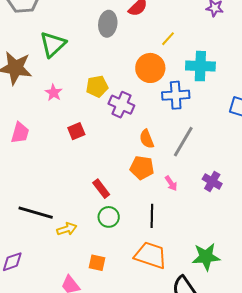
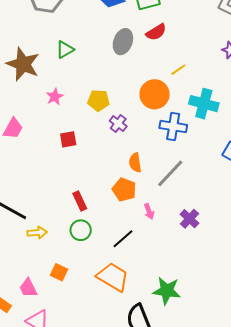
green triangle: (53, 44) -> (65, 50), size x0.7
purple cross: (121, 105) -> (118, 124), size x0.7
black line: (152, 216) -> (123, 239), turned 35

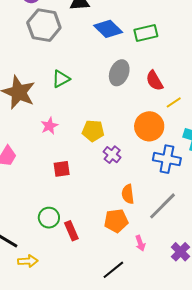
red semicircle: (156, 32) -> (154, 81), moved, turned 90
orange pentagon: (124, 190) -> (116, 221), turned -30
green circle: (81, 230) -> (49, 218), moved

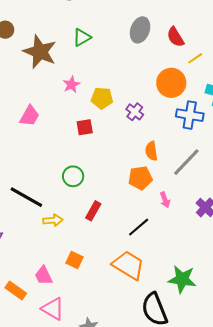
yellow pentagon: (93, 131) -> (102, 98), moved
red rectangle: (71, 231) -> (93, 211), moved, turned 54

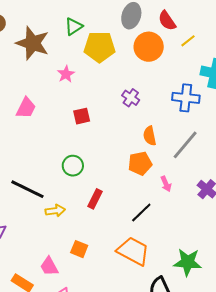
orange circle: (171, 83) -> (149, 47), moved
yellow pentagon: (102, 98) -> (100, 47), moved, size x1.4

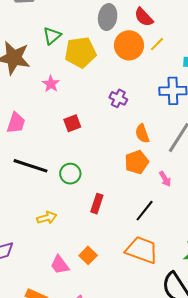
yellow line: (188, 41) -> (157, 44), moved
black line: (27, 189) -> (31, 166), moved
yellow arrow: (55, 211) -> (47, 218), moved
orange square: (79, 249) -> (88, 255), turned 30
pink trapezoid: (49, 266) -> (60, 265), moved

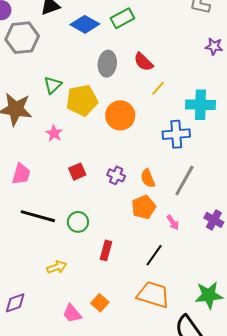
orange circle: (129, 45) -> (120, 115), moved
purple cross: (118, 98) -> (116, 175), moved

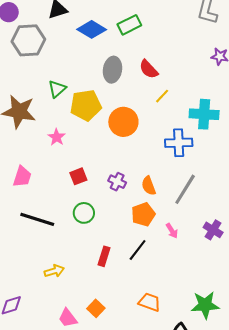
green circle: (78, 222) -> (84, 213), moved
black line: (154, 255) -> (138, 250), moved
orange trapezoid: (153, 295) -> (150, 302), size x0.7

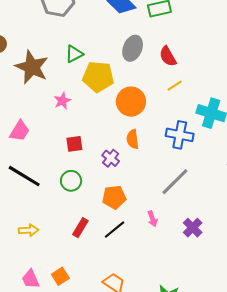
orange semicircle: (149, 186) -> (133, 139), moved
orange pentagon: (143, 214) -> (114, 197), moved

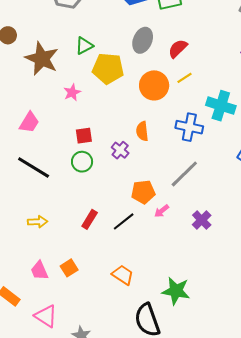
red semicircle: (168, 56) -> (178, 49), turned 75
orange circle: (131, 102) -> (154, 85), moved
green circle: (71, 181) -> (82, 162), moved
orange pentagon: (114, 197) -> (143, 192), moved
pink arrow: (152, 219) -> (162, 211), turned 70

